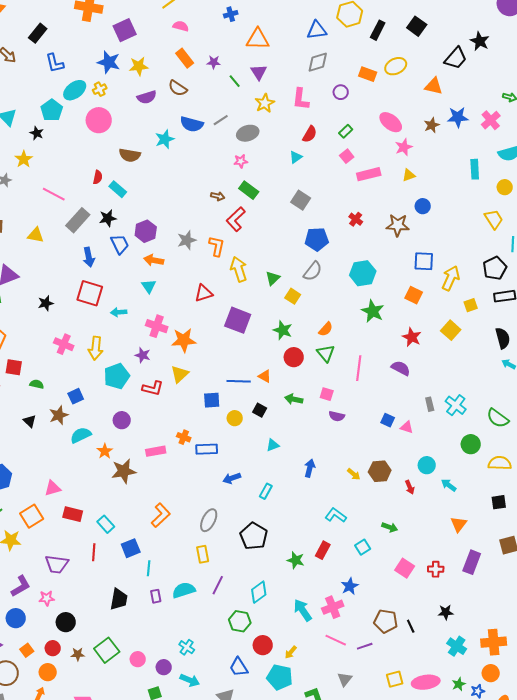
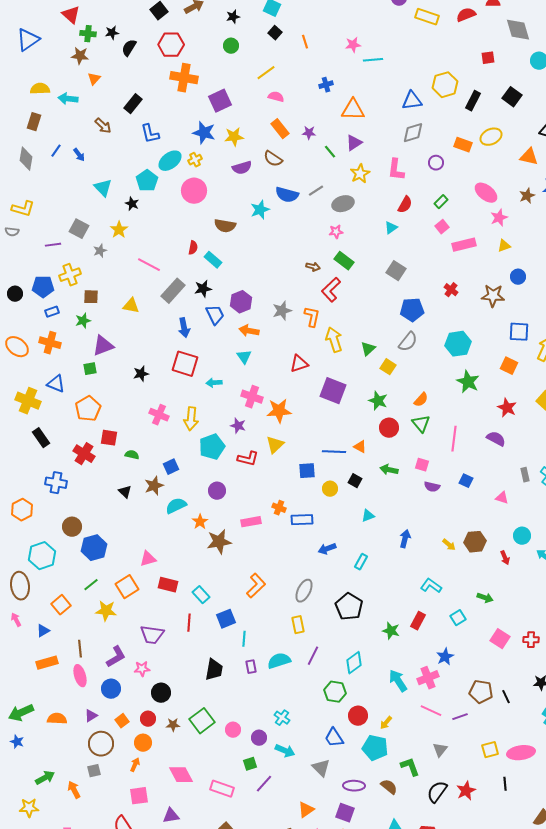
purple triangle: (259, 72) -> (354, 143), turned 30
blue square: (388, 420) -> (466, 481), moved

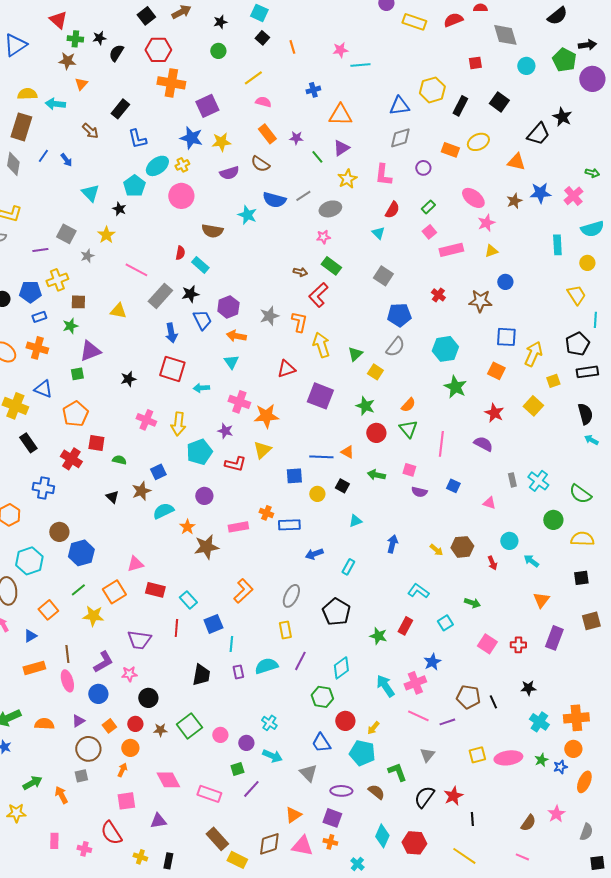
brown rectangle: (34, 122) -> (21, 127), size x1.5
cyan star: (260, 210) -> (247, 215), turned -30
cyan triangle: (391, 228) -> (378, 233), turned -40
black line: (505, 784) -> (472, 819), moved

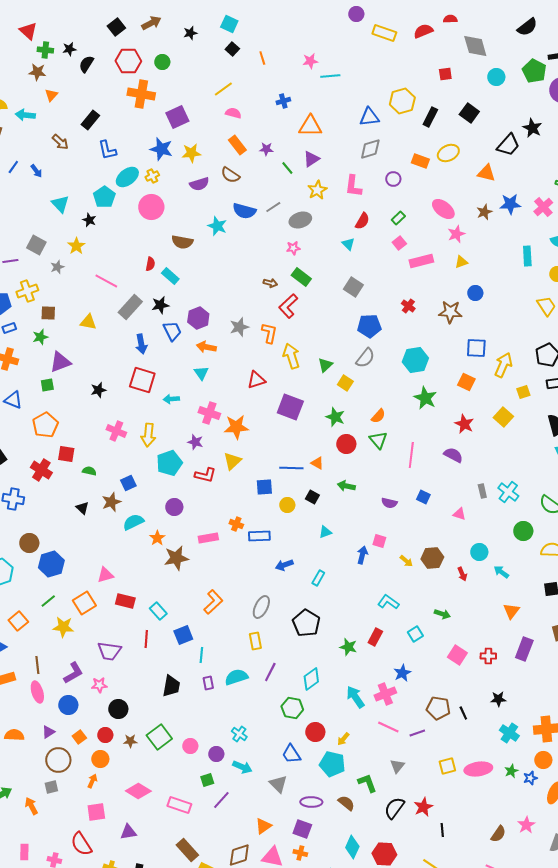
green circle: (218, 51) -> (162, 62), moved
pink square: (409, 470) -> (379, 541), moved
pink diamond: (168, 780) -> (138, 791), turned -30

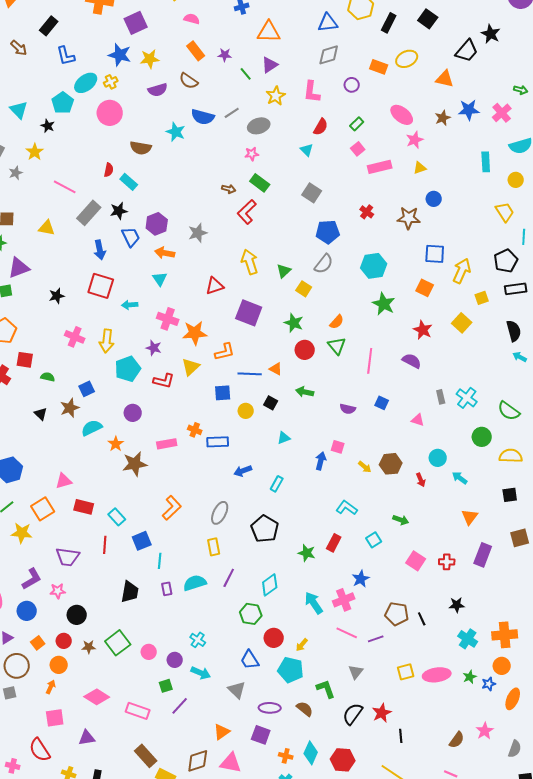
orange L-shape: (269, 333) -> (225, 352), moved, turned 65
orange cross: (300, 853) -> (286, 756), moved

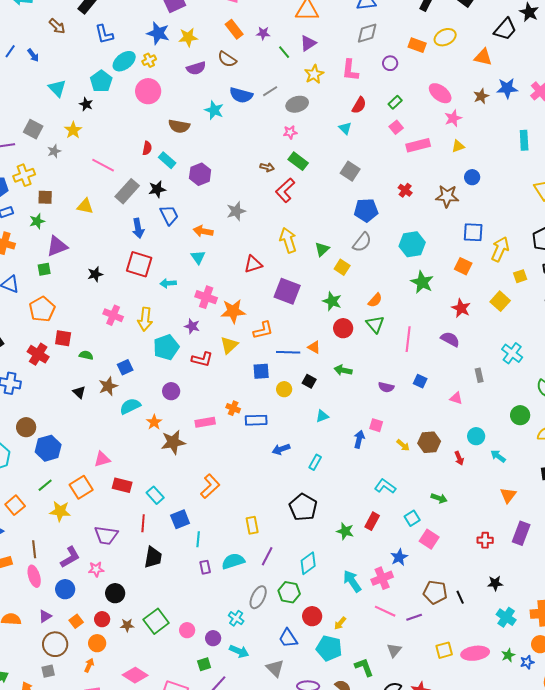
purple hexagon: (157, 224) -> (200, 174), moved
cyan cross: (467, 398) -> (512, 353), moved
gray ellipse: (220, 513) -> (258, 597), moved
pink square: (416, 561) -> (429, 539), moved
black trapezoid: (130, 592) -> (153, 557), moved

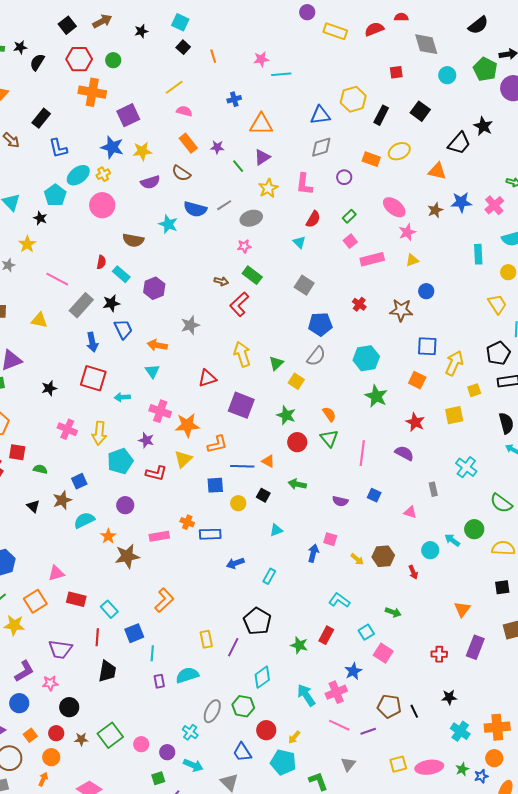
orange semicircle: (375, 300) -> (329, 414), turned -77
yellow square: (500, 301) -> (454, 415), turned 36
cyan arrow: (498, 456) -> (452, 540), moved
purple line: (267, 556) -> (233, 647), moved

